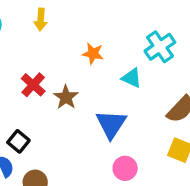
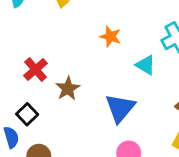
red cross: (33, 85) -> (36, 69), moved
brown star: (66, 97) -> (68, 89), moved

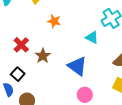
orange star: (110, 37) -> (54, 21), moved
blue triangle: (120, 108) -> (77, 66), turned -30

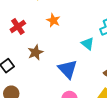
red cross: (21, 45) -> (18, 26), moved

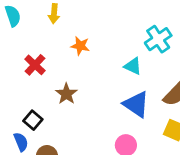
blue triangle: (68, 69) -> (136, 104), moved

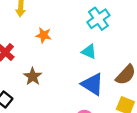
cyan cross: (158, 39) -> (98, 19), moved

